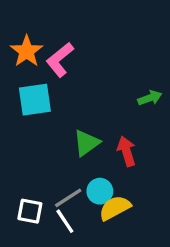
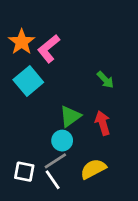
green arrow: (150, 98) -> (105, 80), moved, turned 66
cyan square: (35, 100) -> (28, 81), turned -32
cyan circle: (100, 191) -> (62, 141), moved

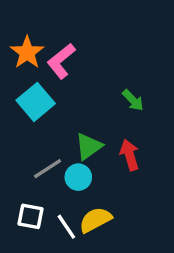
gray line: (55, 161) -> (48, 169), moved
yellow semicircle: (93, 169) -> (95, 220), moved

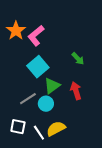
cyan square: (36, 102) -> (38, 67), moved

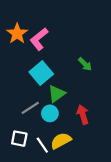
red arrow: (76, 91) -> (83, 115), moved

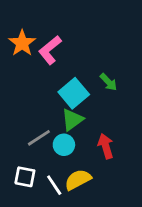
cyan square: (41, 73) -> (74, 93), moved

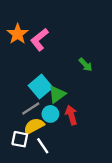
cyan square: (74, 93) -> (41, 87), moved
red arrow: (106, 146) -> (71, 115), moved
yellow semicircle: (78, 180) -> (34, 126), moved

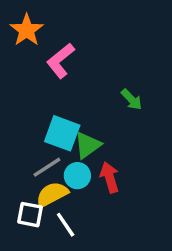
orange star: (18, 34) -> (27, 30), moved
cyan square: (41, 87) -> (62, 133), turned -30

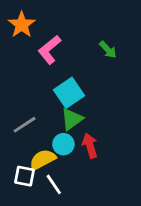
green arrow: (132, 99) -> (108, 50), moved
cyan square: (62, 133) -> (69, 93), moved, turned 36
gray line: (47, 167) -> (25, 125), moved

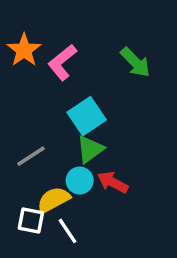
orange star: (22, 25) -> (24, 50), moved
green arrow: (108, 50) -> (135, 62), size x1.4
red arrow: (90, 146) -> (113, 182), turned -45

